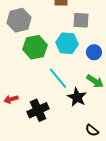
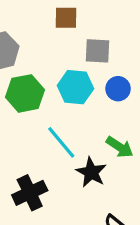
blue circle: (94, 52) -> (118, 89), moved

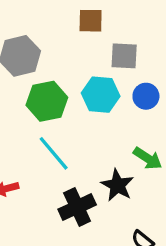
cyan line: (61, 142) -> (54, 153), moved
black cross: (30, 193) -> (77, 207), moved

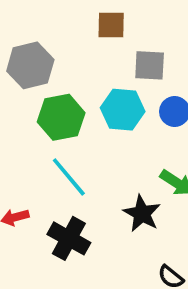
black cross: (77, 207) -> (69, 238), moved, turned -36

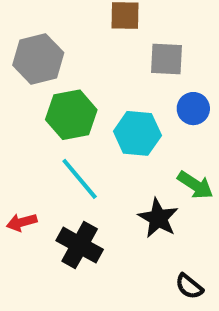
cyan hexagon: (123, 110) -> (137, 133), moved

